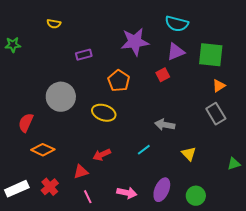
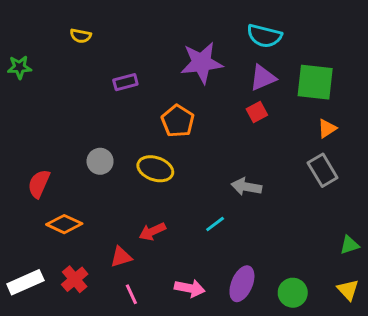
red square: (163, 75) -> (257, 112), moved
gray circle: (61, 97) -> (100, 161), moved, size x0.6
yellow triangle: (189, 154) -> (348, 290), moved

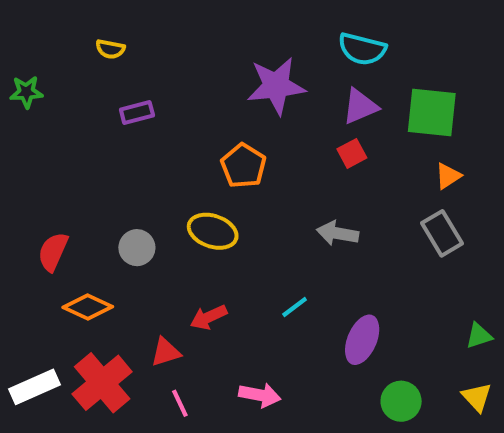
purple rectangle: (125, 82) -> (137, 112), moved
gray circle: (100, 161) -> (137, 248), moved
gray arrow: (246, 187) -> (338, 233), moved
red cross: (75, 279) -> (102, 383), size x1.6
purple ellipse: (242, 284) -> (362, 340), moved

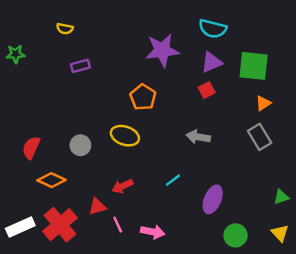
pink line: (180, 403) -> (118, 225), moved

